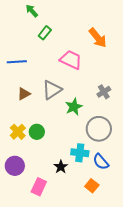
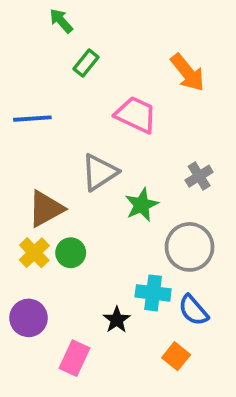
brown triangle: (24, 94) -> (46, 209), moved, size x1.5

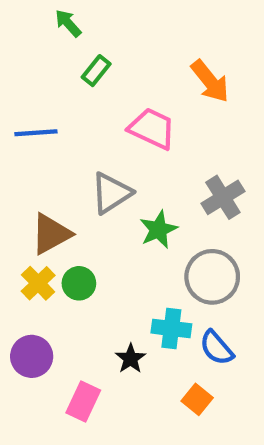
gray cross: (199, 176) -> (223, 197), size x1.4

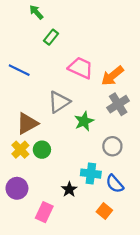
orange arrow: (210, 81) -> (112, 76), moved, turned 90
blue line: (36, 133) -> (19, 70), turned 30
gray circle: (212, 277) -> (112, 146), size x0.7

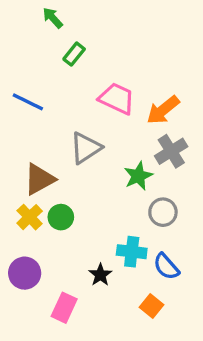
green star: (84, 121) -> (138, 176), moved

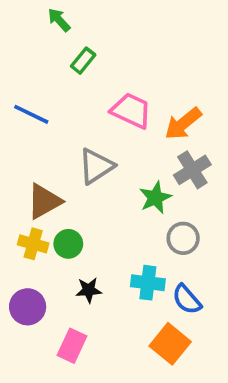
yellow cross: (30, 217) -> (33, 244), turned -30
black star: (100, 275) -> (89, 290), moved, turned 30
orange square: (151, 306) -> (170, 344), size x1.5

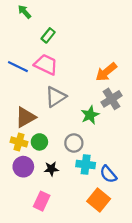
green arrow: (59, 20) -> (24, 12), moved
pink trapezoid: (131, 111) -> (46, 64), moved
gray circle: (183, 238) -> (74, 143), moved
purple circle: (28, 307) -> (23, 167), moved

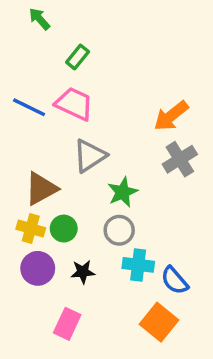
green star: (90, 115) -> (123, 192), moved

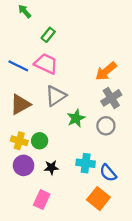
brown triangle: (41, 189) -> (20, 104), moved
gray circle: (119, 230) -> (106, 126), moved

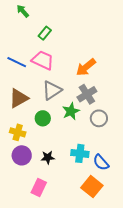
orange arrow: (106, 71) -> (86, 67), moved
gray cross: (111, 98) -> (87, 94), moved
green circle: (40, 141) -> (43, 118), moved

